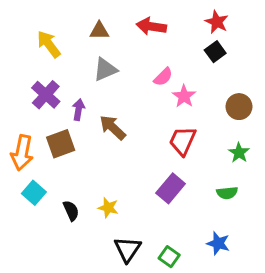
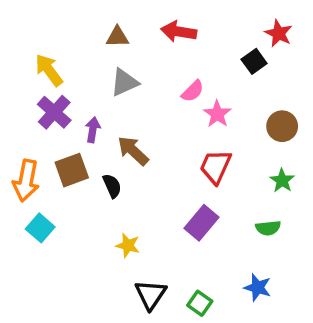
red star: (217, 22) -> (279, 33), moved
yellow arrow: (49, 44) -> (49, 70), moved
black semicircle: (71, 211) -> (112, 186), moved

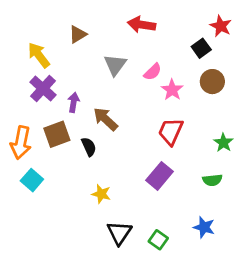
brown triangle: (117, 37) -> (78, 34), moved, turned -30
gray triangle: (124, 82) -> (115, 65), moved, turned -30
brown circle: (282, 126) -> (212, 82), moved

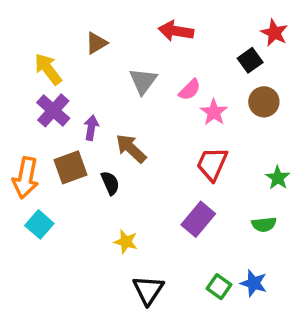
green square: (158, 240) -> (219, 287), moved

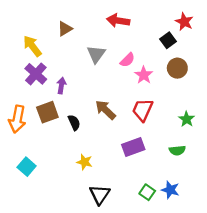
brown arrow: (131, 148) -> (105, 110), moved
purple rectangle: (198, 219) -> (133, 147), turned 30
cyan square: (39, 224) -> (27, 167), moved

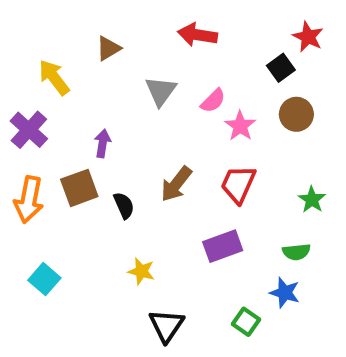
purple cross: (36, 74) -> (29, 130), moved
brown arrow: (105, 110) -> (176, 184), turned -95
blue star: (170, 190) -> (285, 293), moved

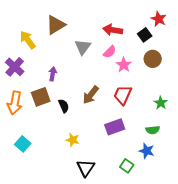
red arrow: (198, 35) -> (113, 30), moved
brown triangle: (108, 48) -> (56, 25), size x1.5

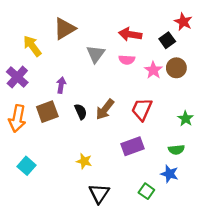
pink semicircle: (110, 52) -> (127, 60), turned 48
pink star: (124, 65) -> (153, 70), moved
black semicircle: (64, 106) -> (81, 112), moved

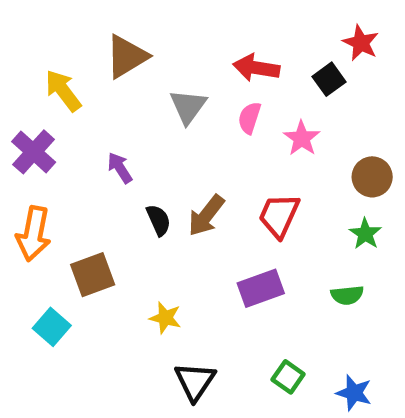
pink semicircle: (127, 60) -> (249, 118), turned 105
brown circle: (176, 68) -> (372, 177), moved
purple arrow: (61, 85) -> (120, 168), turned -42
brown square: (47, 112) -> (93, 275), moved
blue star: (169, 174) -> (354, 393), moved

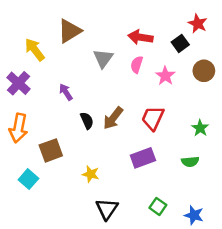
brown circle: (372, 177) -> (204, 71), moved

